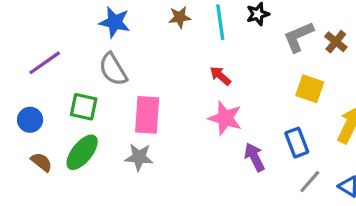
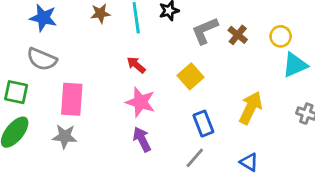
gray semicircle: (113, 69) -> (42, 59), turned -36
yellow square: (310, 89) -> (191, 76), moved, turned 30
purple arrow: (254, 157) -> (142, 139), moved
gray line: (310, 182) -> (195, 158), moved

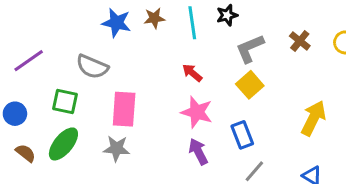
blue star: (43, 18) -> (116, 23), moved
gray L-shape: (205, 31) -> (250, 48), moved
blue rectangle: (203, 124) -> (242, 135), moved

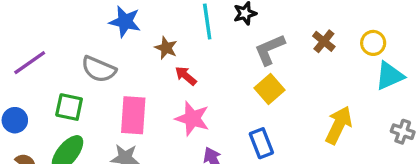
brown star: (154, 18) -> (166, 48), moved, turned 30
red arrow: (192, 73) -> (186, 76), moved
pink star: (197, 112) -> (192, 119), moved

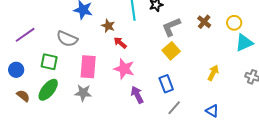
yellow arrow: (339, 125) -> (213, 73), size x0.7

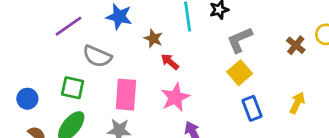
brown cross: (204, 22) -> (296, 45), moved
purple line: (25, 35) -> (68, 26), moved
pink star: (124, 69) -> (175, 97), turned 30
blue rectangle: (166, 84) -> (252, 108), moved

